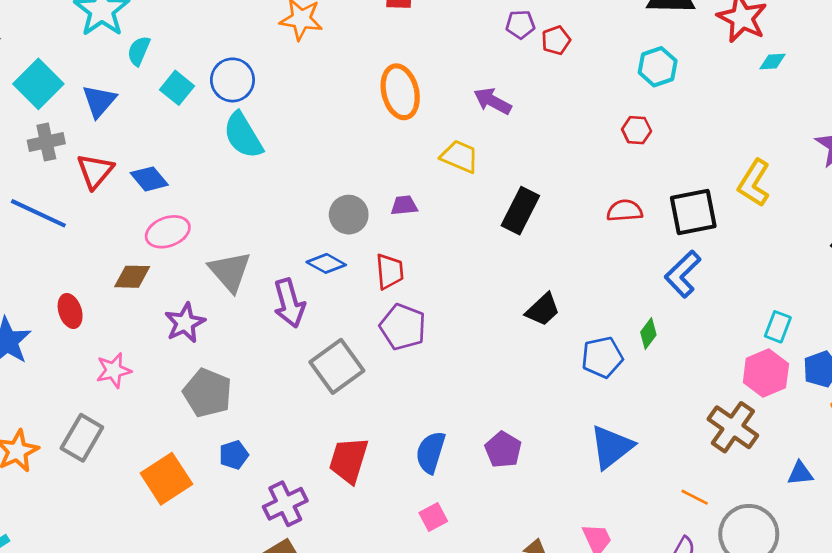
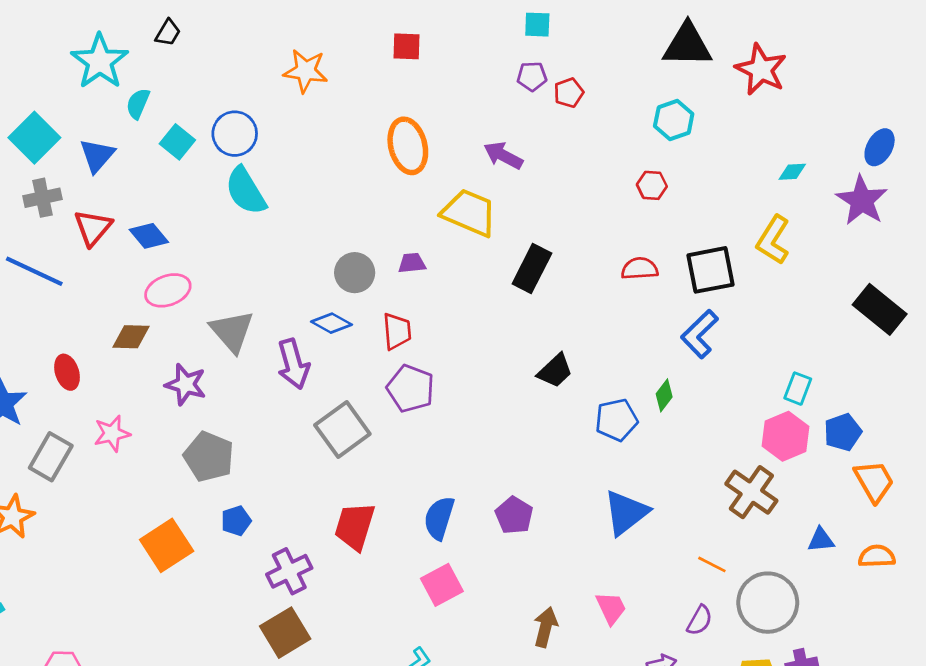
cyan diamond: (773, 61) -> (792, 172), moved
yellow trapezoid: (460, 157) -> (469, 213), size x1.4
purple star: (185, 323) -> (186, 384), turned -30
gray rectangle: (82, 438) -> (51, 457), moved
pink square: (433, 517) -> (442, 585), size x1.4

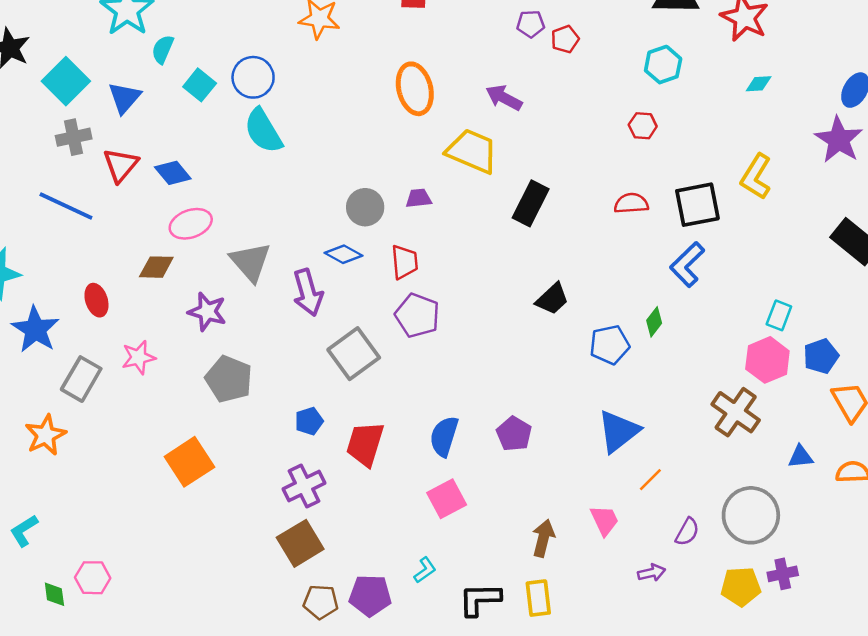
cyan diamond: (792, 172) -> (759, 84), moved
blue pentagon: (236, 521) -> (309, 421), moved
orange line: (712, 564) -> (650, 480), moved, turned -72

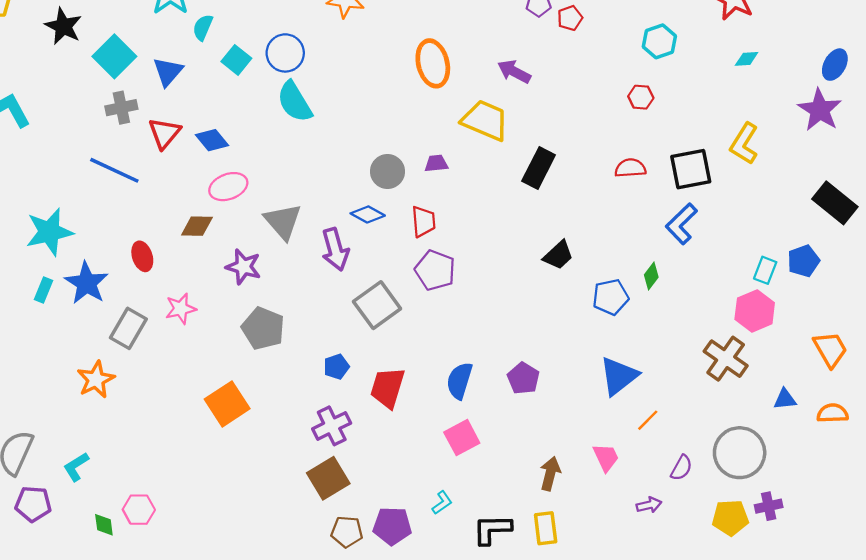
blue pentagon: (821, 356) -> (803, 261), moved

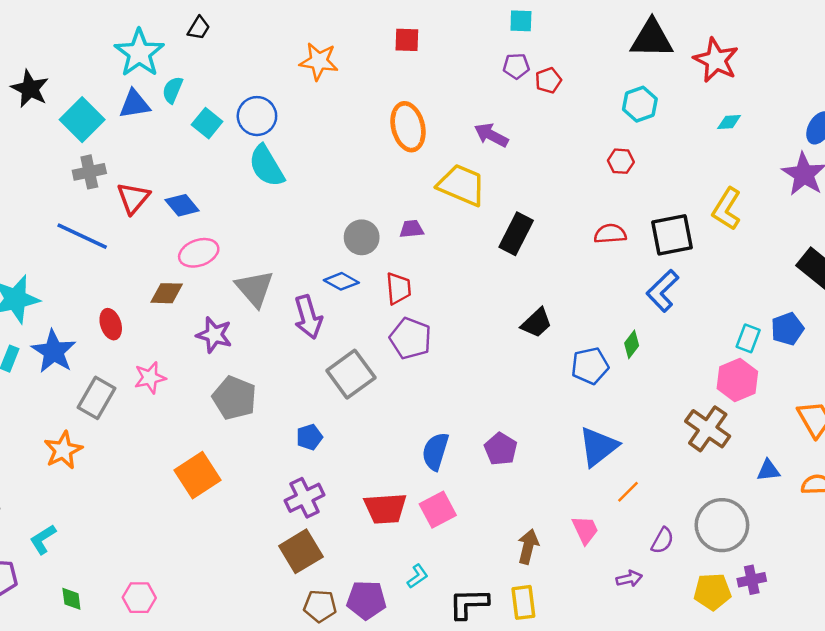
blue triangle: (168, 72) -> (134, 104), moved, turned 40
red trapezoid: (387, 388) -> (385, 508), moved, turned -111
pink hexagon: (139, 510) -> (139, 598), moved

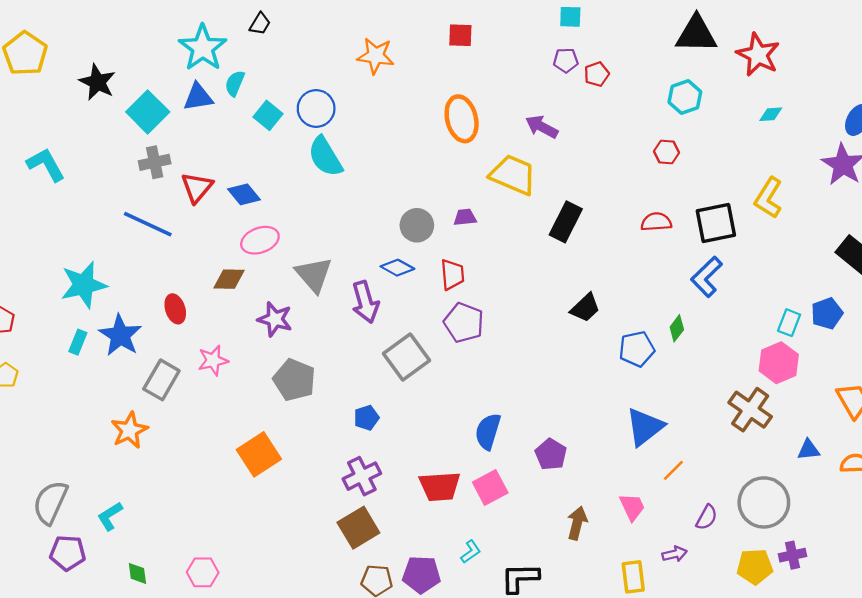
purple pentagon: (501, 449) -> (551, 454), moved
yellow rectangle: (523, 602) -> (633, 577), moved

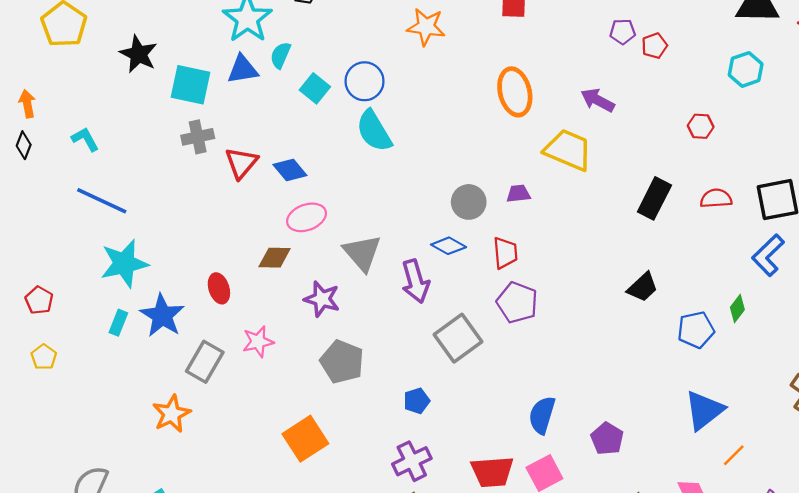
cyan square: (148, 112) -> (191, 85), turned -33
red hexagon: (667, 152) -> (701, 126), moved
cyan L-shape: (46, 165) -> (85, 139), size x0.7
black rectangle: (566, 222) -> (654, 198), moved
blue line: (148, 224) -> (102, 201), moved

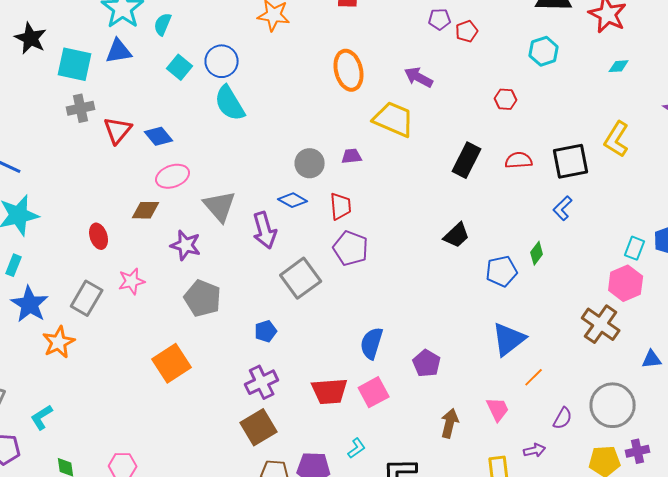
cyan semicircle: (280, 55) -> (163, 24), moved
blue L-shape: (768, 255) -> (563, 208), size x0.7
blue star: (162, 316) -> (30, 304), moved

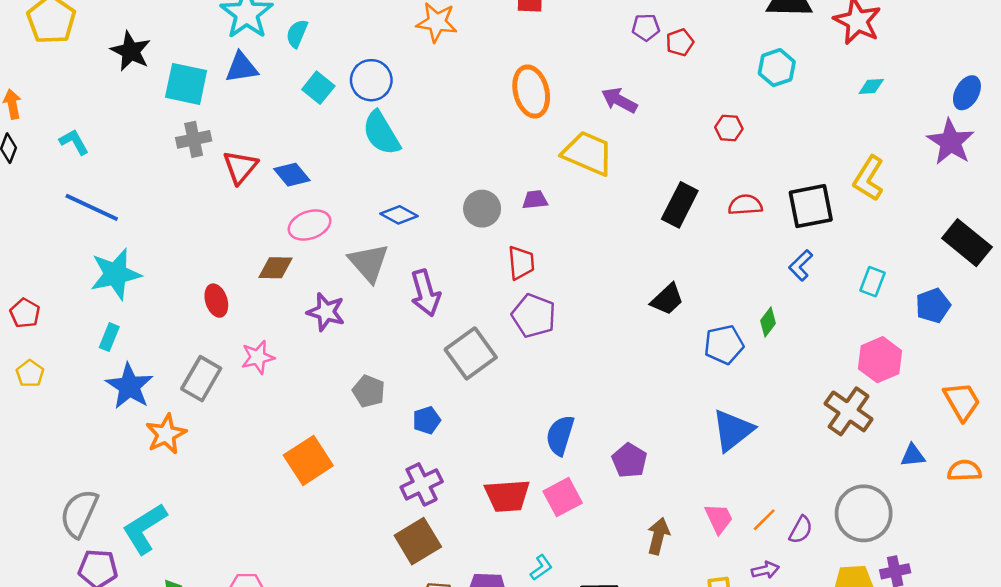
blue diamond: (293, 200) -> (399, 215), moved
cyan rectangle: (635, 248) -> (872, 282), moved
gray pentagon: (203, 298) -> (369, 391), moved, size x0.7
orange line: (534, 377) -> (764, 520), moved
cyan L-shape: (42, 417) -> (145, 529), size x1.6

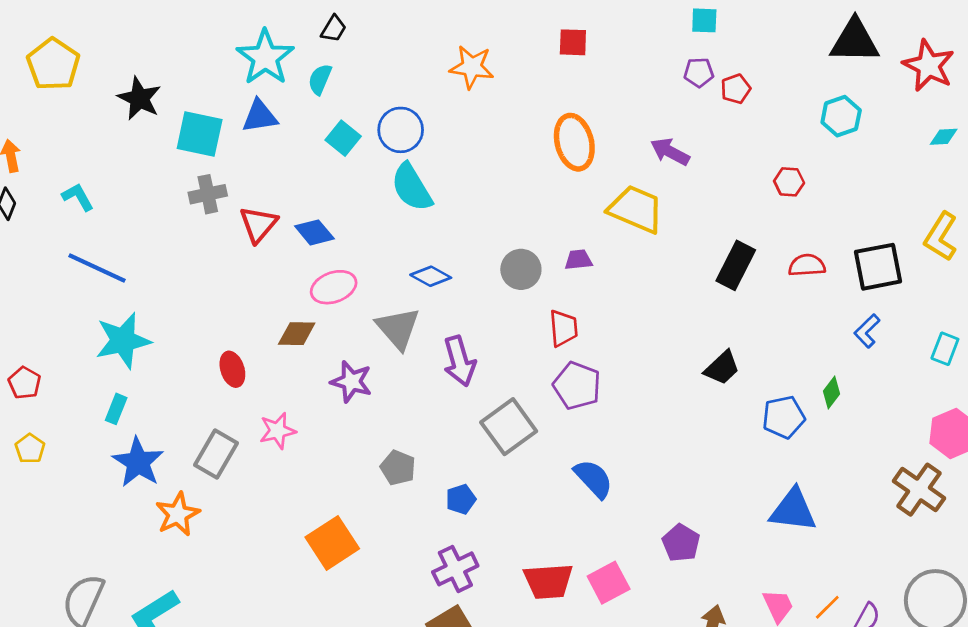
blue triangle: (733, 430) -> (793, 510), turned 45
blue semicircle: (560, 435) -> (593, 479), moved, turned 120

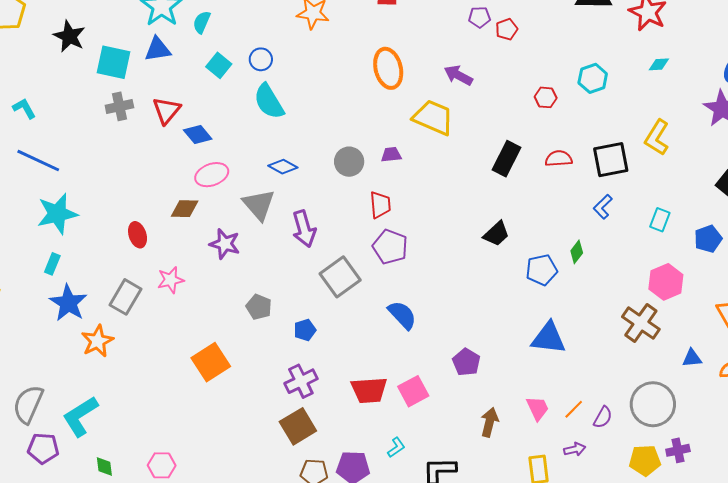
cyan hexagon: (841, 116) -> (593, 78), moved
blue circle: (401, 130) -> (261, 59), size x0.7
red triangle: (258, 224) -> (167, 110), moved

